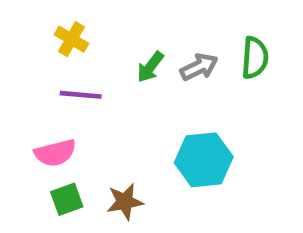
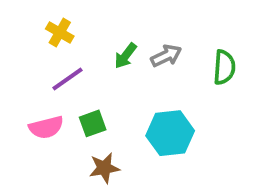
green semicircle: (255, 58) -> (224, 67), moved
purple line: (81, 95) -> (67, 79), turned -40
green square: (67, 199) -> (93, 123), moved

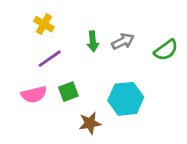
green arrow: (126, 56) -> (93, 41), turned -42
green semicircle: (224, 67) -> (166, 50), turned 50
brown star: (104, 168) -> (90, 123), moved

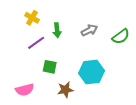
green arrow: (93, 41) -> (57, 30), moved
green square: (68, 92) -> (50, 67), turned 32
pink semicircle: (34, 94) -> (25, 90), moved

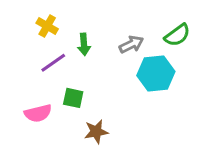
green semicircle: (121, 36) -> (177, 35), moved
cyan hexagon: (91, 72) -> (156, 73), moved
pink semicircle: (25, 90) -> (38, 113), moved

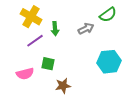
yellow cross: (47, 26) -> (31, 17), size x1.5
green semicircle: (177, 35) -> (108, 15), moved
cyan hexagon: (156, 73) -> (109, 62), moved

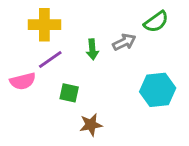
yellow cross: (31, 17) -> (44, 25), turned -30
green arrow: (55, 29) -> (92, 49), moved
pink semicircle: (25, 74) -> (23, 81), moved

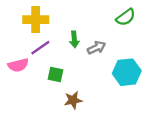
gray arrow: (124, 42) -> (96, 48), moved

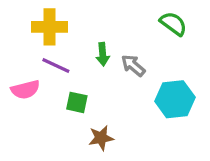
green semicircle: (126, 17) -> (173, 24), turned -108
purple line: (40, 48) -> (56, 65), turned 60
gray arrow: (96, 48) -> (133, 65), turned -114

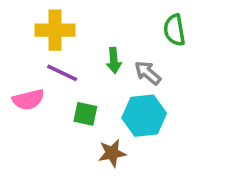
green semicircle: (173, 24) -> (174, 30), moved, turned -136
cyan hexagon: (175, 99) -> (144, 116), moved

